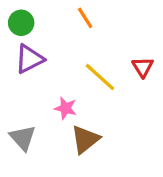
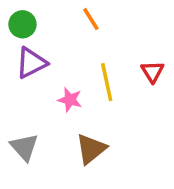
yellow line: (100, 77) -> (107, 82), turned 36
pink star: (65, 108) -> (70, 100), moved

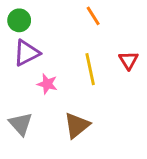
orange line: (91, 19) -> (93, 16), moved
pink star: (70, 100) -> (47, 84), moved

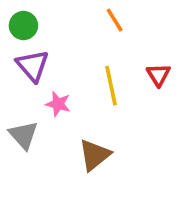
purple triangle: (27, 53) -> (33, 66), turned -44
gray triangle: (21, 124) -> (23, 135), moved

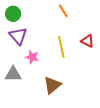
red triangle: (158, 75) -> (87, 41), turned -32
gray triangle: (23, 135) -> (13, 74), turned -48

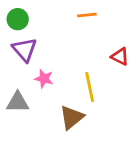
orange line: (63, 11) -> (87, 15), turned -64
yellow line: (61, 47) -> (90, 87), moved

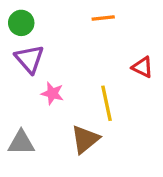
gray triangle: (18, 102) -> (21, 143), moved

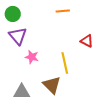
brown triangle: (85, 139) -> (52, 85), turned -36
gray triangle: (21, 143) -> (22, 92), moved

